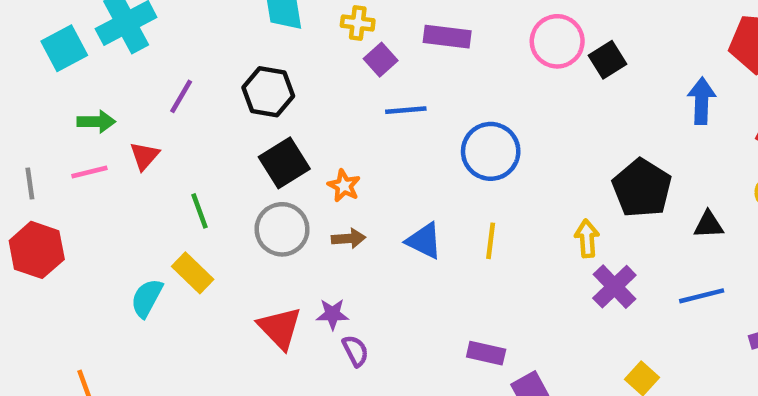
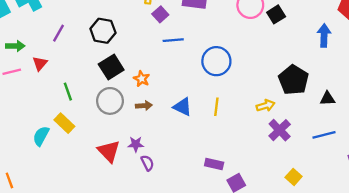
yellow arrow: (587, 238) -> (266, 106), turned 78

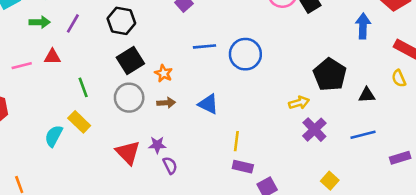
blue line: (173, 40) -> (204, 46), moved
green arrow: (15, 46) -> (40, 22), moved
red triangle: (40, 64) -> (52, 57), turned 49
yellow line: (216, 107) -> (236, 141), moved

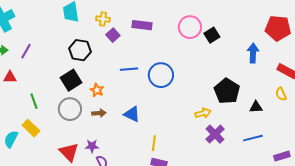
black hexagon: (121, 21) -> (80, 50), moved

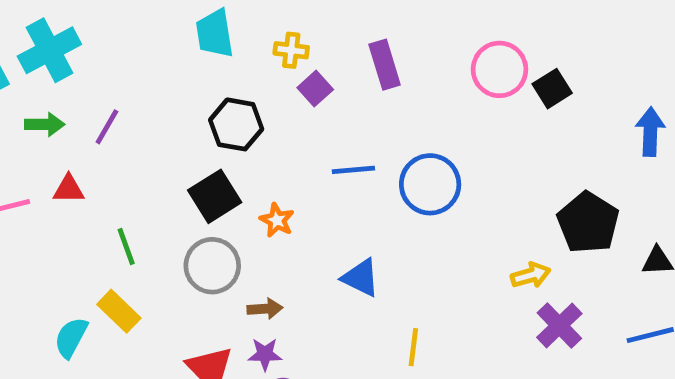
purple rectangle: (142, 25) -> (385, 65), turned 66
brown arrow: (99, 113) -> (265, 309), moved

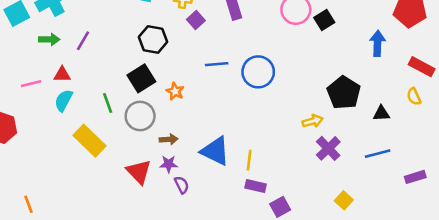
green line: (126, 247) -> (108, 103), moved
blue triangle: (361, 278) -> (215, 151), moved, size x1.4
yellow rectangle: (119, 311) -> (89, 141), size x1.4
cyan semicircle: (71, 338) -> (64, 100), moved

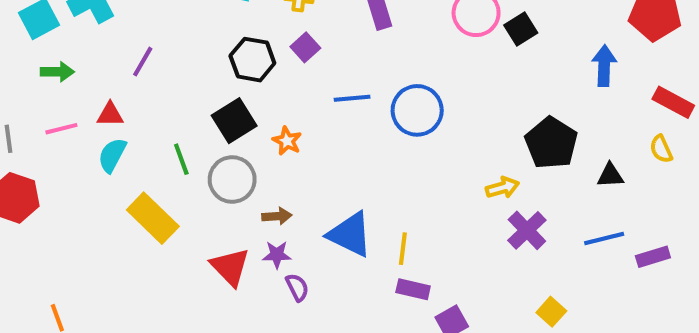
purple square: (196, 20) -> (305, 47), moved
green arrow: (49, 39) -> (57, 72), moved
purple rectangle: (415, 177) -> (653, 257), moved

